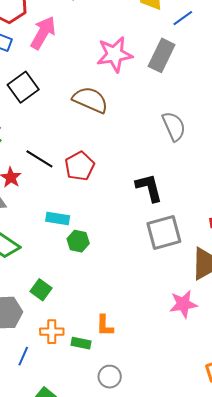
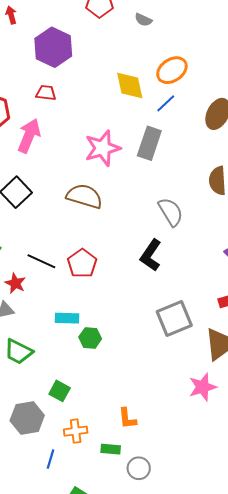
black L-shape: (149, 188) -> (151, 255), moved, turned -124
green rectangle: (81, 343) -> (111, 449), moved

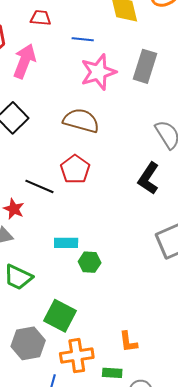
blue line: (166, 103) -> (83, 39), moved, turned 50
red pentagon: (82, 263) -> (75, 169), moved
green square: (60, 391) -> (60, 316), size x1.5
orange cross: (76, 431) -> (77, 356), size x1.4

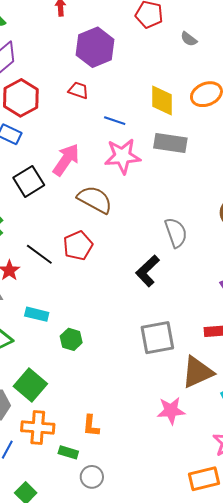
pink arrow: (25, 61) -> (66, 160), moved
gray rectangle: (145, 66) -> (170, 143), moved, turned 68
cyan rectangle: (66, 243) -> (37, 314), moved

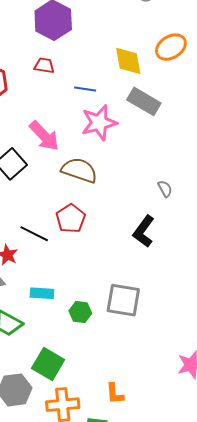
gray rectangle: (170, 143) -> (144, 101), turned 32
pink arrow: (66, 160) -> (44, 136), turned 112
gray semicircle: (176, 233) -> (165, 189), size x0.6
gray square: (157, 338) -> (123, 300), moved, turned 30

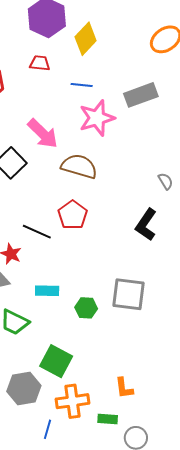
yellow diamond: (128, 61) -> (86, 39), moved, turned 56
gray rectangle: (144, 101) -> (141, 95), turned -48

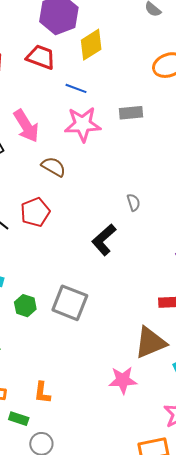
red trapezoid: (40, 63) -> (41, 57), size x1.4
gray rectangle: (141, 95) -> (131, 113), size x0.7
brown semicircle: (79, 166) -> (54, 167), size x0.7

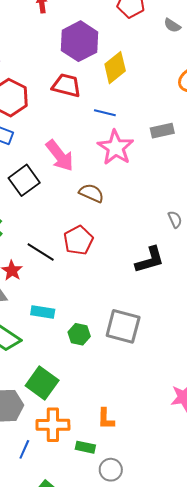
pink star: (83, 124) -> (116, 148), turned -30
black L-shape: (104, 240) -> (150, 260), turned -148

